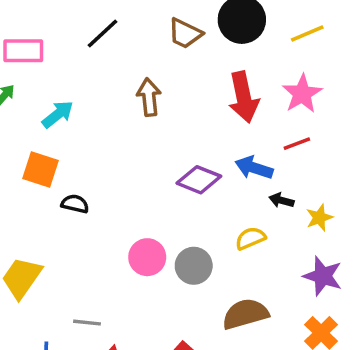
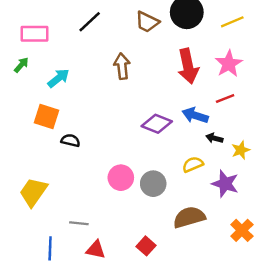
purple star: (323, 276) -> (225, 184), moved

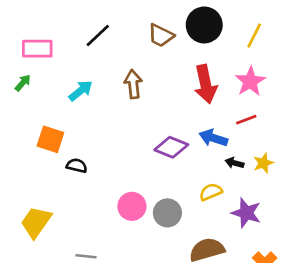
yellow line: (232, 22) -> (254, 35), turned -40
cyan arrow: (58, 78) -> (81, 91), moved
yellow star: (241, 150) -> (263, 163), moved

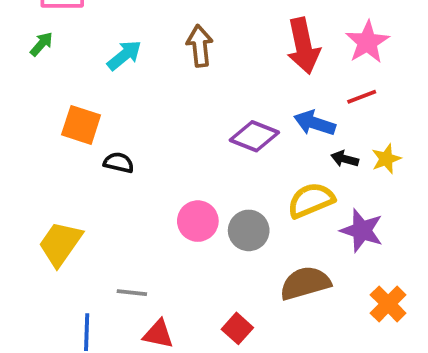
yellow semicircle: (211, 192) -> (311, 200), size x1.4

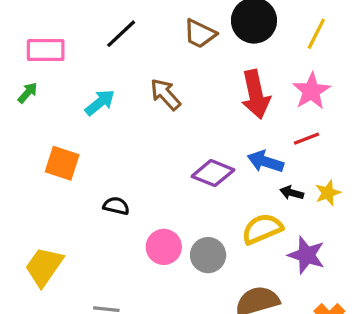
brown arrow: (200, 46) -> (165, 94), turned -36
black semicircle: (119, 163) -> (116, 206), moved

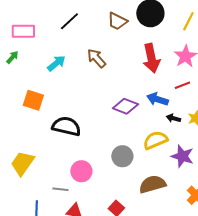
black semicircle: (116, 206) -> (66, 126), size x1.8
pink circle: (164, 247) -> (81, 171), moved

